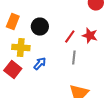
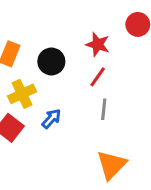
red star: (90, 36) -> (98, 44), moved
yellow cross: (21, 48) -> (22, 94), turned -30

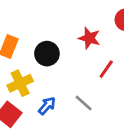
red line: (98, 77) -> (106, 69), moved
gray line: (104, 109) -> (84, 103), moved, turned -54

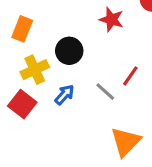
black circle: (47, 54) -> (69, 51), moved
red line: (106, 69) -> (130, 76), moved

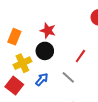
red star: (112, 19) -> (48, 31), moved
red line: (130, 76) -> (80, 56), moved

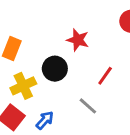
red star: (48, 31) -> (78, 40), moved
blue arrow: (42, 79) -> (45, 120), moved

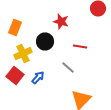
red line: (105, 76) -> (80, 46), turned 64

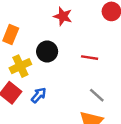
red star: (61, 21) -> (63, 16), moved
gray line: (68, 68) -> (97, 95), moved

